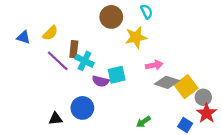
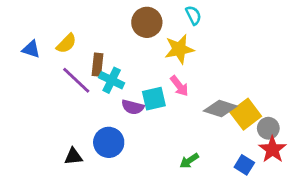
pink arrow: (154, 65) -> (179, 86), moved, turned 63

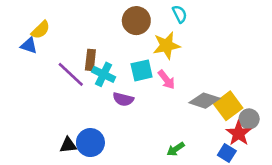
yellow semicircle: (66, 44) -> (41, 30), moved
cyan square: (154, 99) -> (142, 70), moved
blue circle: (109, 142) -> (90, 143), moved
red star: (273, 149) -> (239, 133), moved

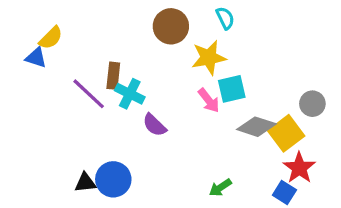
cyan square: (142, 70) -> (232, 89), moved
purple semicircle: (123, 99) -> (154, 125), turned 30
gray circle: (249, 119) -> (312, 104), moved

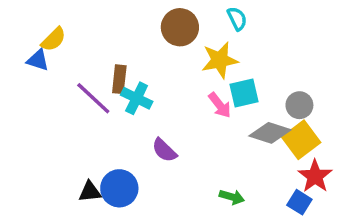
gray circle: (312, 104) -> (299, 105), moved
purple semicircle: (154, 125) -> (164, 150), moved
green arrow: (220, 188) -> (232, 197), turned -130

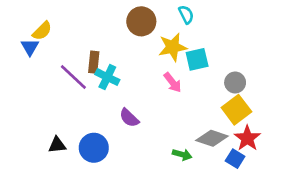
blue triangle: (38, 60) -> (30, 47), turned 42
cyan square: (244, 93) -> (197, 59), moved
gray diamond: (270, 133) -> (212, 138), moved
black triangle: (90, 192) -> (57, 145), moved

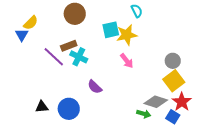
brown circle: (141, 21) -> (75, 14), moved
cyan square: (197, 59) -> (111, 30), moved
brown rectangle: (94, 62) -> (69, 46), turned 63
green arrow: (182, 155) -> (144, 114), moved

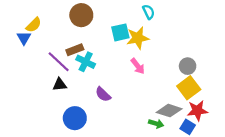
red star: (182, 102) -> (197, 111), turned 30
black triangle: (42, 107) -> (60, 85), moved

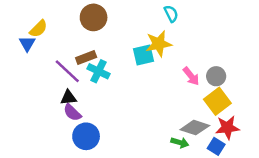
cyan square: (120, 32) -> (144, 55), moved
pink arrow: (138, 66) -> (191, 76), moved
purple semicircle: (103, 94) -> (72, 113), moved

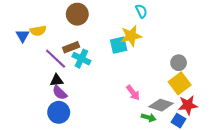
yellow semicircle: (38, 29) -> (38, 31), moved, turned 35
pink arrow: (191, 76) -> (133, 93), moved
blue circle: (86, 136) -> (59, 112), moved

